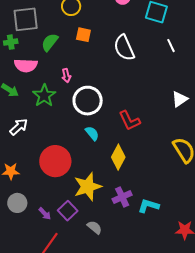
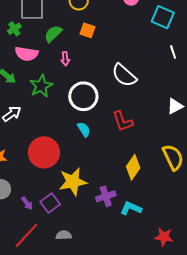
green cross: (11, 42) -> (14, 29), turned -32
white semicircle: (124, 48) -> (124, 75), moved, turned -32
pink arrow: (66, 75) -> (65, 59), moved
yellow diamond: (118, 157) -> (133, 167), moved
gray semicircle: (95, 227) -> (64, 235), moved, turned -49

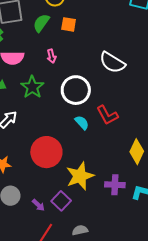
green semicircle: (53, 34) -> (41, 23), moved
red L-shape: (123, 121) -> (107, 115), moved
purple cross: (106, 196) -> (115, 185), turned 30

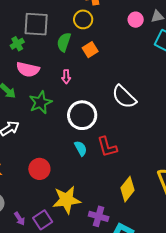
green semicircle: (41, 23) -> (64, 42), turned -30
orange square: (69, 24) -> (90, 50), turned 35
red circle: (46, 152) -> (39, 169), size x0.7

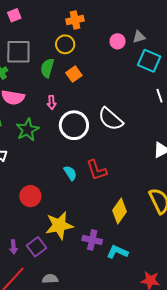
white circle: (82, 115) -> (74, 125), moved
purple arrow: (20, 219) -> (13, 247), turned 32

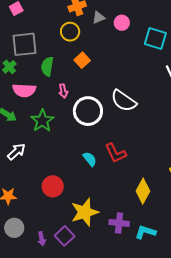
gray triangle: (139, 37) -> (99, 18), moved
green semicircle: (47, 68) -> (47, 66), moved

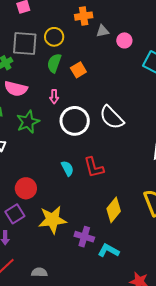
yellow circle: (70, 32) -> (54, 37), moved
green semicircle: (47, 66) -> (54, 63), moved
purple square: (65, 236) -> (15, 214), moved

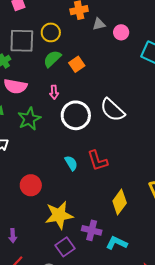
green semicircle: (54, 63) -> (52, 59), turned 30
purple square: (15, 214) -> (65, 247), moved

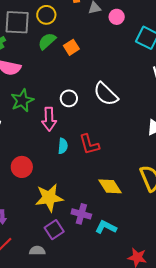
pink arrow: (54, 92) -> (49, 119), moved, size x1.6
white circle: (76, 115) -> (69, 98), size x0.6
cyan semicircle: (71, 163) -> (63, 146), turned 35
yellow diamond: (120, 202) -> (110, 186), turned -70

